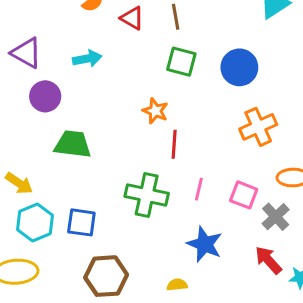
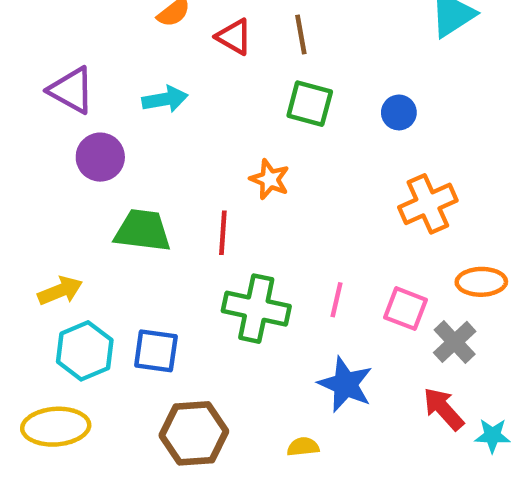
blue circle: (239, 67) -> (399, 112), size x0.6
red line: (174, 144) -> (223, 233), moved
yellow arrow: (19, 183) -> (60, 291), turned -56

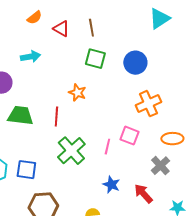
blue circle: (399, 112) -> (135, 63), size x1.5
green cross: (256, 309) -> (71, 151), turned 36
pink square: (406, 309) -> (129, 136), moved
blue star: (345, 384) -> (111, 185), size x0.7
red arrow: (443, 409) -> (143, 194), moved

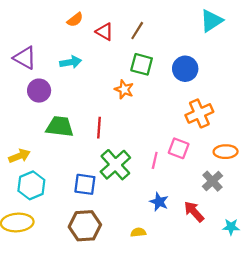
brown line: (91, 28) -> (137, 31), turned 42
orange star: (77, 93) -> (124, 89), moved
blue square: (26, 170) -> (85, 184), moved

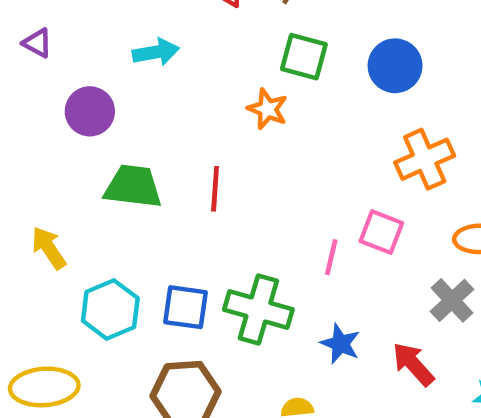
purple triangle: (25, 58) -> (37, 43), moved, size x0.6
yellow arrow: (19, 156) -> (49, 248), turned -102
green cross: (115, 165) -> (258, 309), moved, turned -32
cyan hexagon: (31, 185) -> (110, 309), moved

